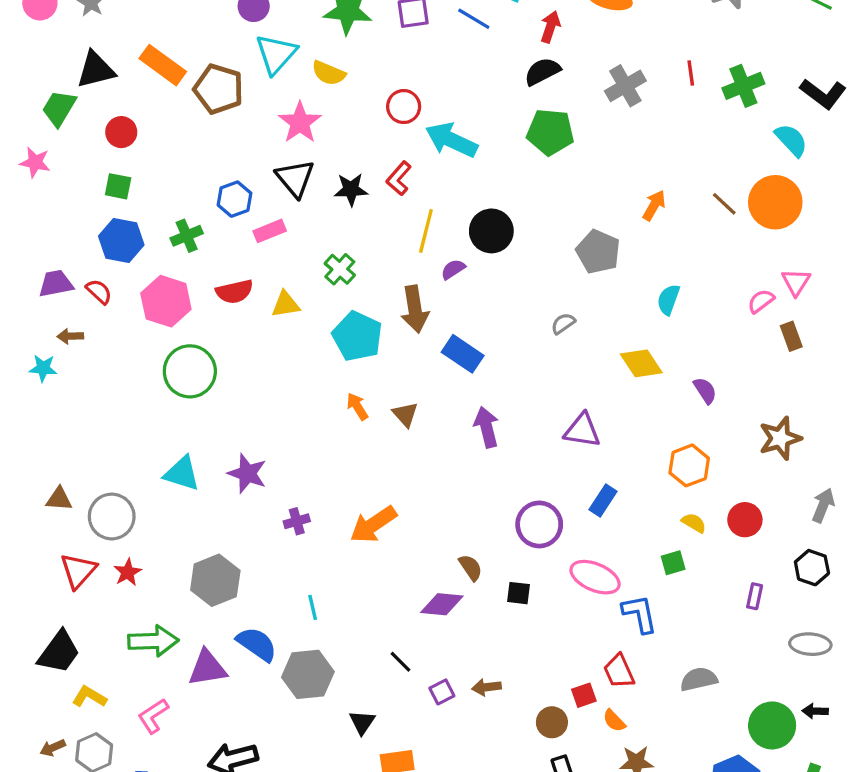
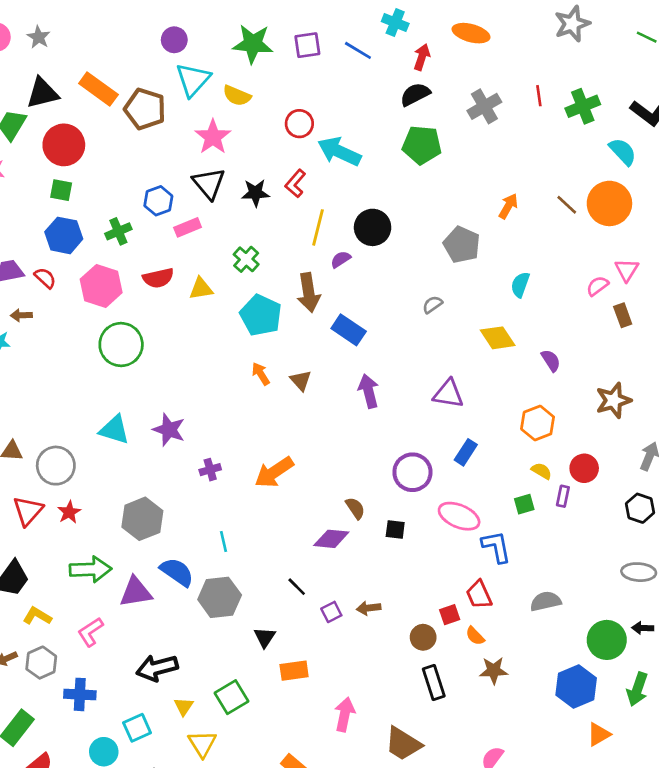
red circle: (121, 132) -> (64, 145), size x1.6
purple rectangle: (755, 596) -> (563, 496), moved

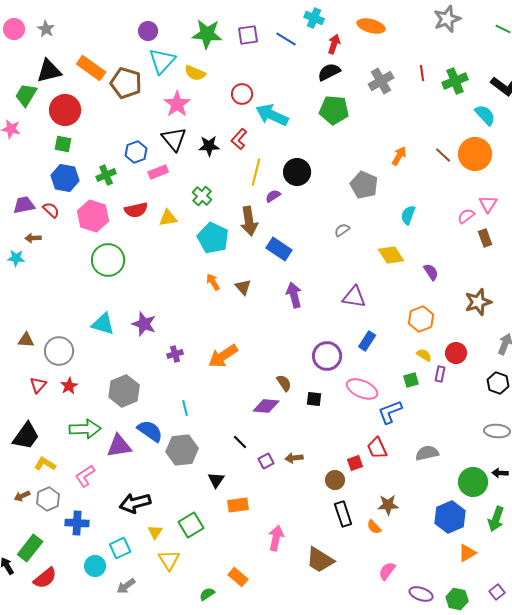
red triangle: (28, 511) -> (38, 385), size x0.7
blue L-shape: (496, 547) -> (390, 412), turned -100
orange semicircle: (475, 636) -> (374, 527), moved

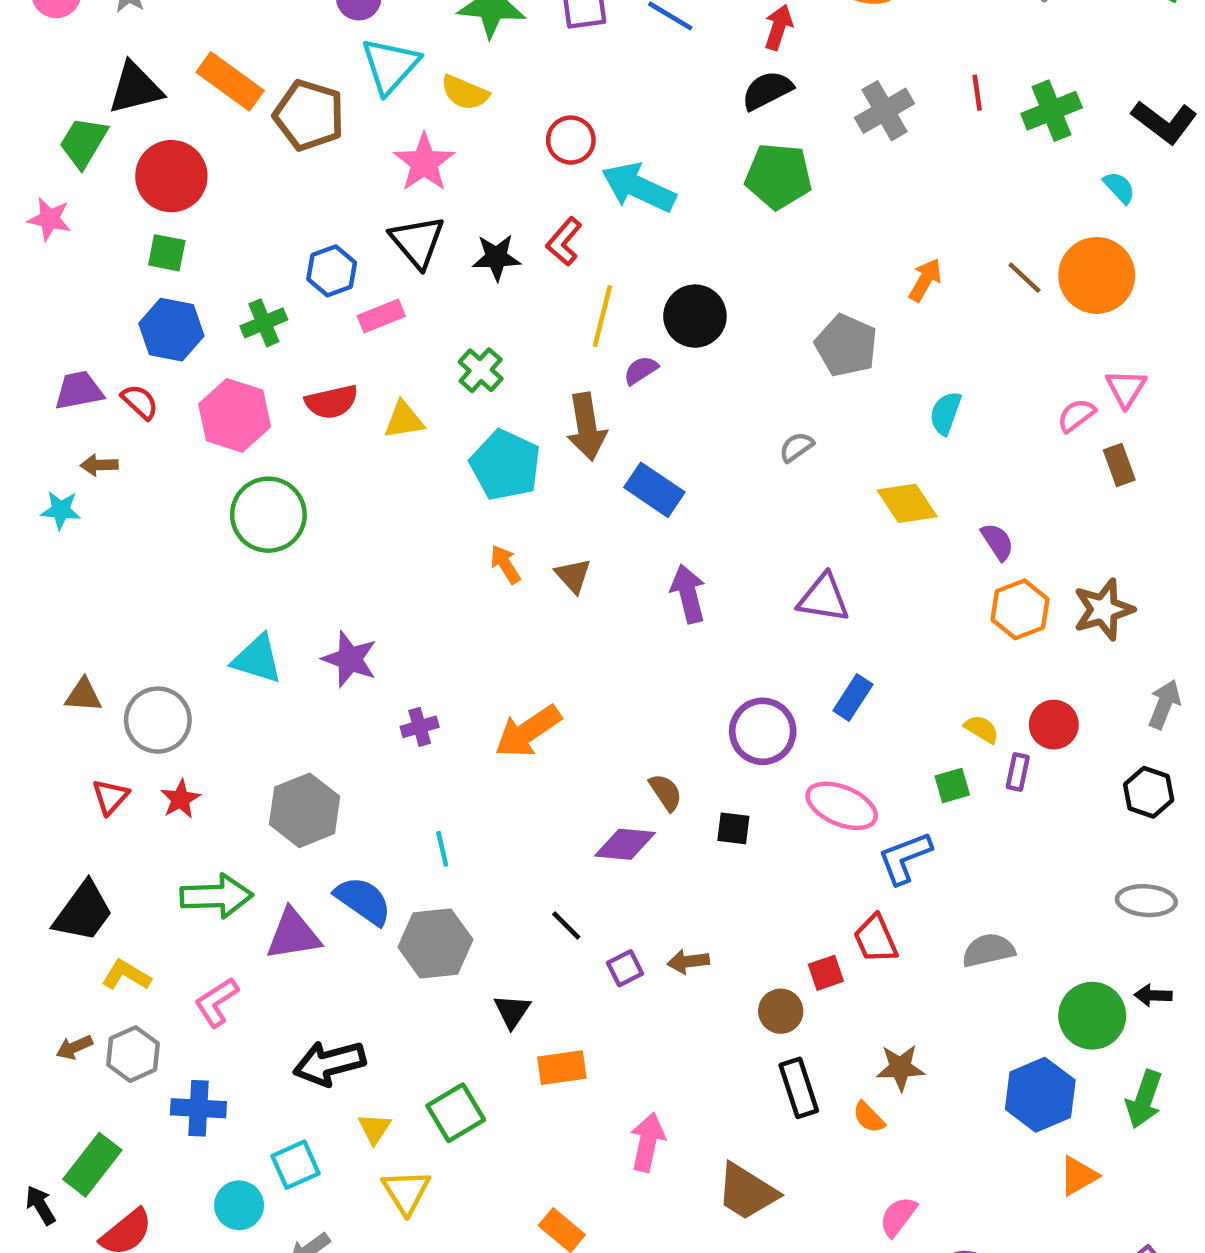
cyan semicircle: (485, 115) -> (1119, 187), size x0.7
orange hexagon: (421, 319) -> (1020, 609), moved

